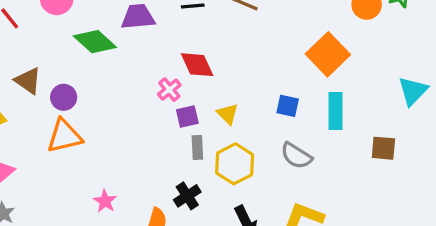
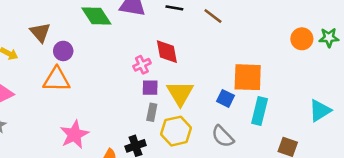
orange square: (328, 54) -> (248, 77), moved, turned 32
yellow triangle: (228, 114) -> (180, 93), size x1.6
pink star: (105, 201) -> (74, 135), size x1.6

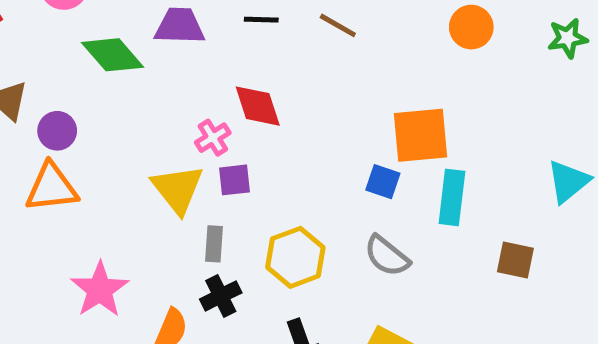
orange circle: (302, 39) -> (471, 27), moved
yellow triangle: (180, 93) -> (178, 189), moved
gray rectangle: (152, 112) -> (214, 244), moved

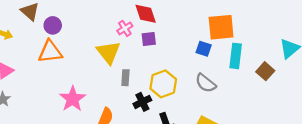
purple square: (235, 180) -> (149, 39), moved
brown square: (515, 260) -> (265, 71), moved, turned 30
black cross: (221, 296) -> (142, 102), moved

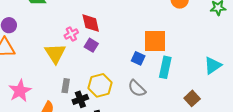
purple square: (149, 39) -> (91, 45), turned 32
brown square: (265, 71) -> (192, 98), moved
gray rectangle: (125, 78) -> (66, 86), moved

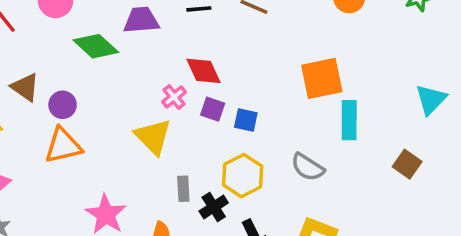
blue square: (138, 58) -> (246, 120), moved

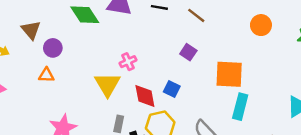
red diamond: (203, 71) -> (145, 96), moved
purple square: (213, 109) -> (188, 52), moved
orange triangle: (63, 146) -> (46, 75), size x0.6

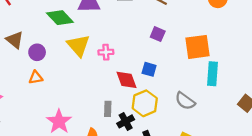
pink cross: (128, 62) -> (106, 52), turned 32
yellow triangle: (107, 84) -> (78, 45), moved

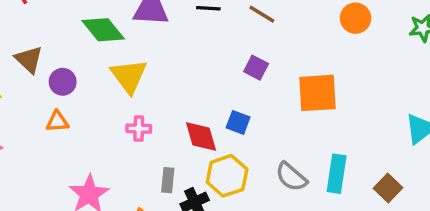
pink cross: (106, 52) -> (139, 129), moved
cyan rectangle: (213, 74) -> (337, 174), moved

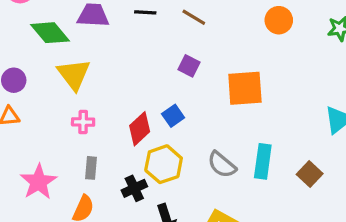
blue square: (238, 122) -> (173, 116), turned 35
red diamond: (201, 136) -> (140, 129), turned 64
gray rectangle: (168, 180) -> (91, 168), moved

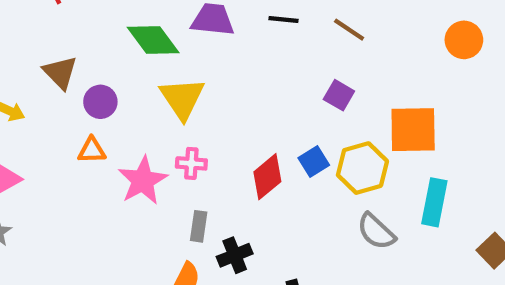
cyan rectangle: (263, 161) -> (434, 202), moved
yellow hexagon: (164, 164) -> (362, 168), moved
pink star: (39, 182) -> (143, 181), moved
black cross: (134, 188) -> (235, 255), moved

